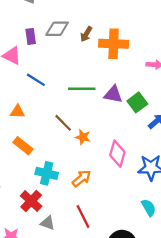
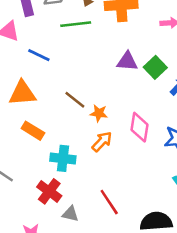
green line: (82, 89) -> (76, 24), moved
orange triangle: (18, 112) -> (22, 93), size x1.6
orange arrow: (82, 178) -> (102, 142), moved

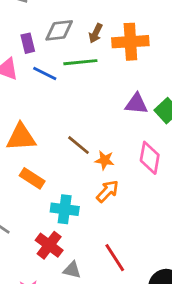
blue line: (39, 55) -> (45, 73), moved
pink diamond: (139, 127) -> (150, 158), moved

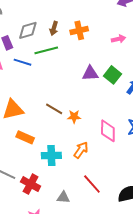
orange cross: (130, 42) -> (79, 30), size x0.7
pink diamond: (150, 158) -> (108, 131), moved
orange arrow: (108, 191) -> (81, 150), moved
red cross: (49, 245) -> (31, 184), moved

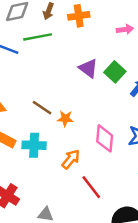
purple triangle: (90, 73) -> (88, 68), turned 36
cyan cross: (51, 155) -> (34, 145), moved
red line: (92, 184) -> (91, 187), moved

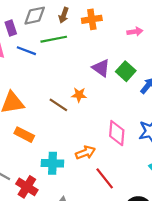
orange star: (65, 119) -> (79, 95), moved
cyan cross: (34, 145) -> (52, 163), moved
orange arrow: (71, 159) -> (85, 153), turned 30

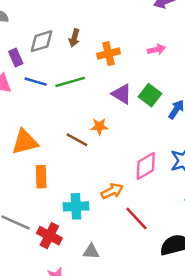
orange cross: (92, 19) -> (108, 54), moved
green line: (54, 39) -> (70, 82), moved
pink diamond: (117, 133) -> (146, 166), turned 60
orange rectangle: (24, 135) -> (41, 177), turned 66

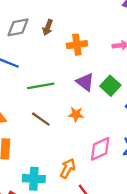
green line: (70, 82) -> (41, 86), moved
orange star: (99, 126) -> (76, 114), moved
orange arrow: (112, 191) -> (68, 168), turned -42

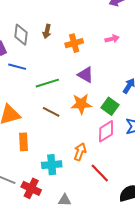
gray diamond: (18, 27) -> (21, 35), turned -65
green square: (110, 86) -> (110, 106), moved
orange star: (76, 114) -> (81, 104), size x1.5

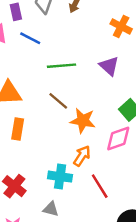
orange cross: (74, 43) -> (121, 26), moved, turned 30
orange star: (81, 104) -> (83, 121), moved
cyan cross: (52, 165) -> (60, 177), moved

